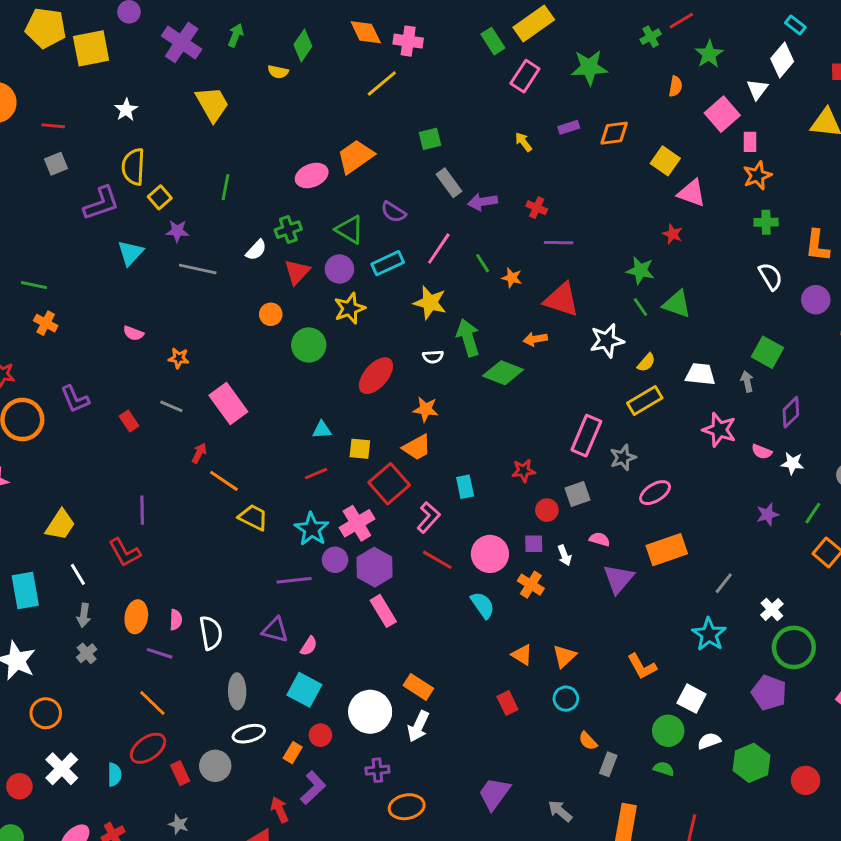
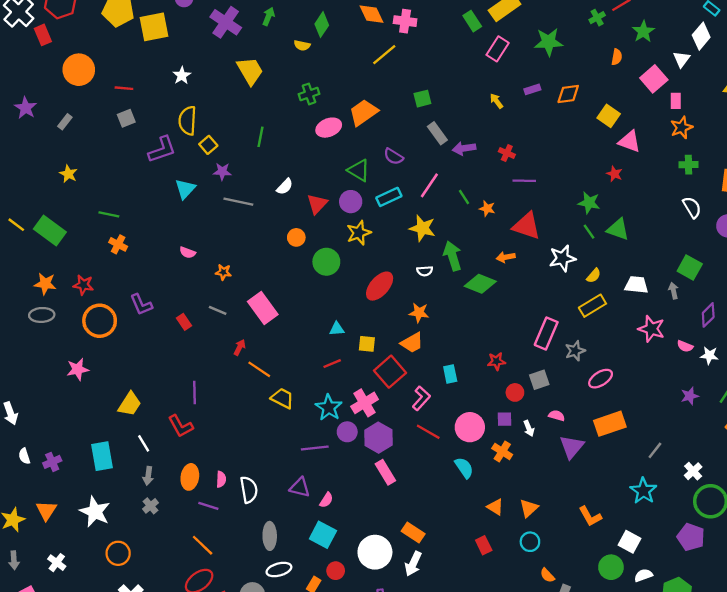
green cross: (288, 230) -> (309, 94), moved

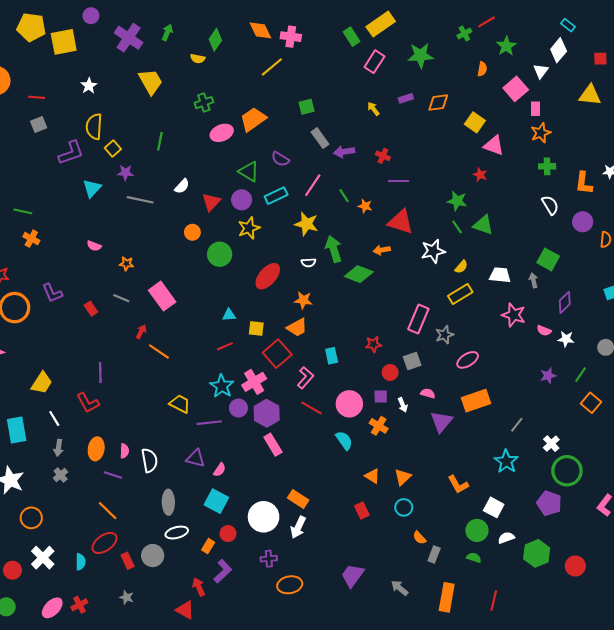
yellow trapezoid: (282, 398) -> (180, 404), moved

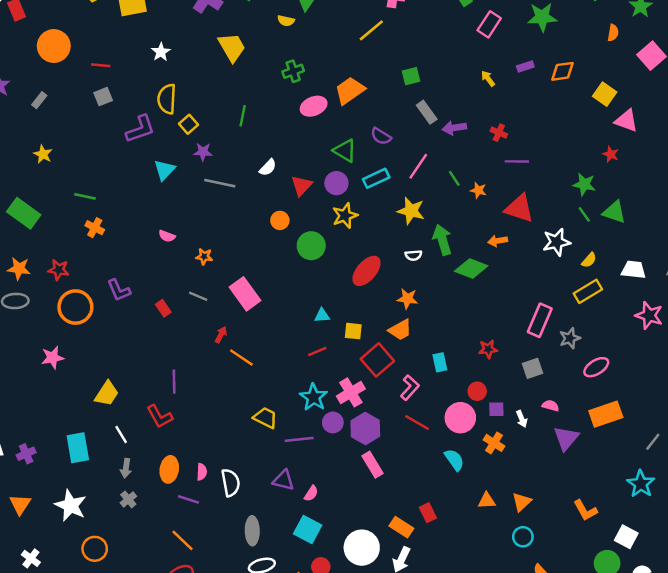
red circle: (390, 372) -> (477, 391), moved
orange triangle: (372, 476) -> (487, 501), turned -35
red rectangle: (362, 511) -> (428, 513), moved

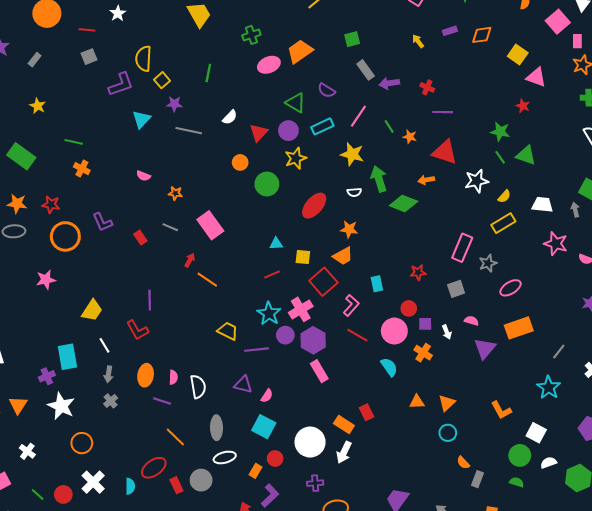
white star: (161, 52) -> (118, 13), moved
purple cross: (26, 454) -> (47, 376), moved
orange line: (182, 540) -> (175, 437), moved

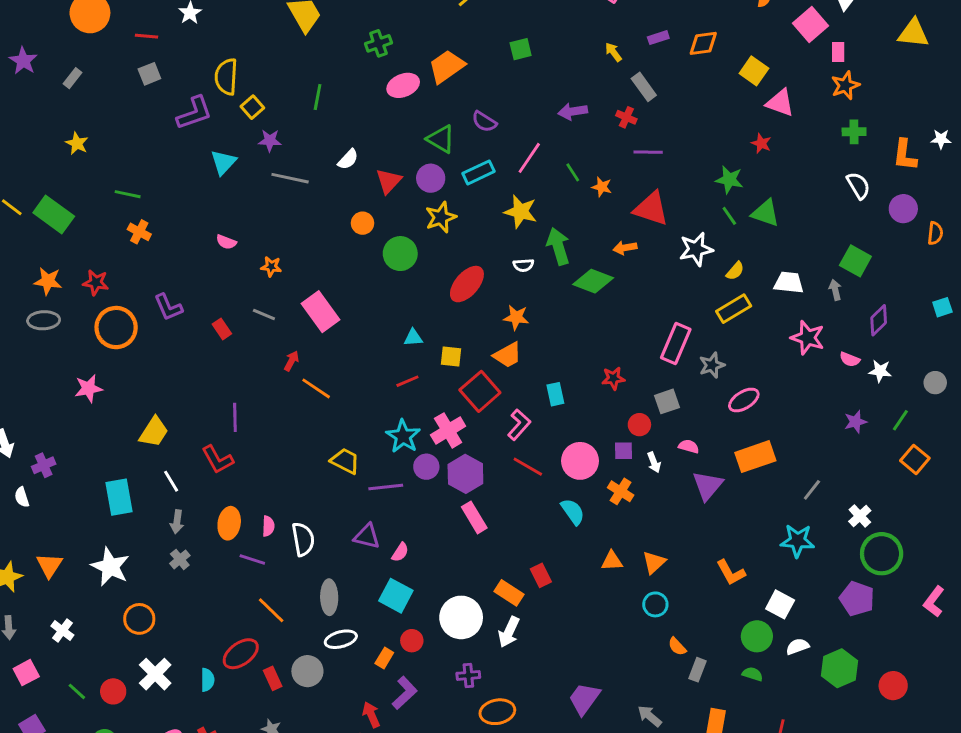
gray rectangle: (366, 70) -> (644, 87), moved
red circle: (409, 308) -> (639, 425), moved
purple cross: (47, 376) -> (44, 465), moved
cyan star: (549, 388) -> (797, 541), turned -30

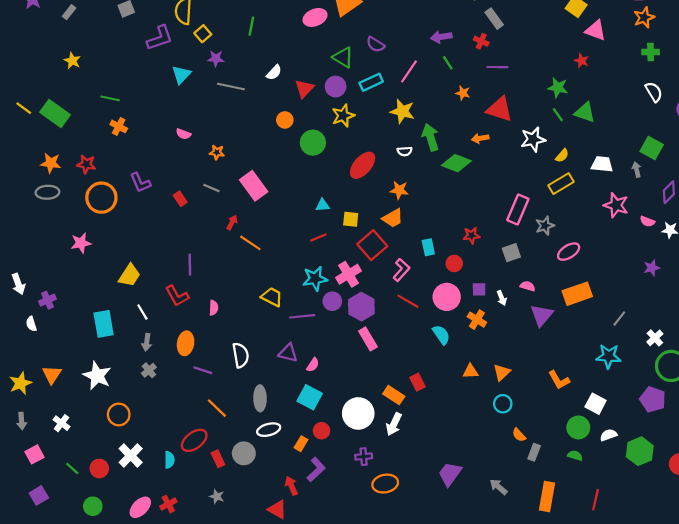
green line: (573, 172) -> (448, 63), moved
red circle: (639, 425) -> (454, 263), moved
cyan star: (403, 436) -> (315, 279), turned 30
pink semicircle: (268, 526) -> (214, 308), moved

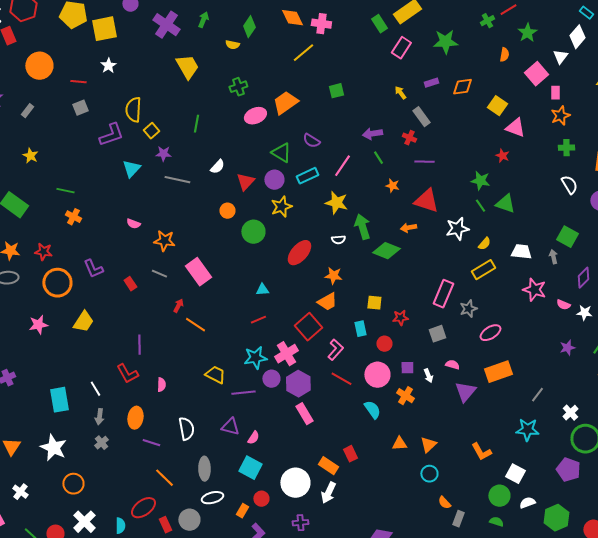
orange star: (217, 152) -> (164, 241), size x1.5
yellow square: (351, 219) -> (374, 303), moved
yellow trapezoid: (129, 275) -> (83, 322), moved

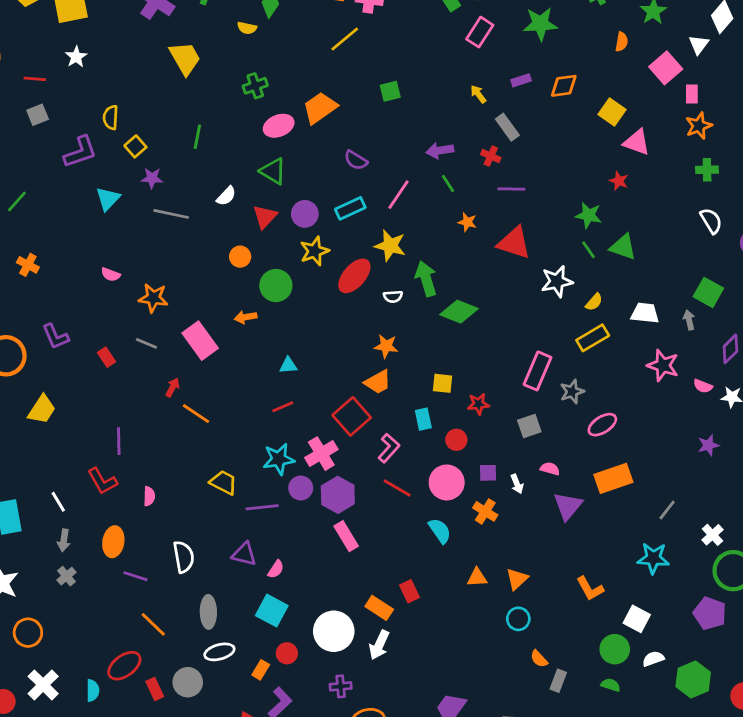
yellow semicircle: (133, 110) -> (111, 117), size x0.7
green triangle: (281, 153) -> (273, 171), moved
green line: (65, 191) -> (17, 201), moved, turned -60
orange arrow: (408, 228) -> (246, 317), moved
red ellipse: (299, 253) -> (354, 276), moved

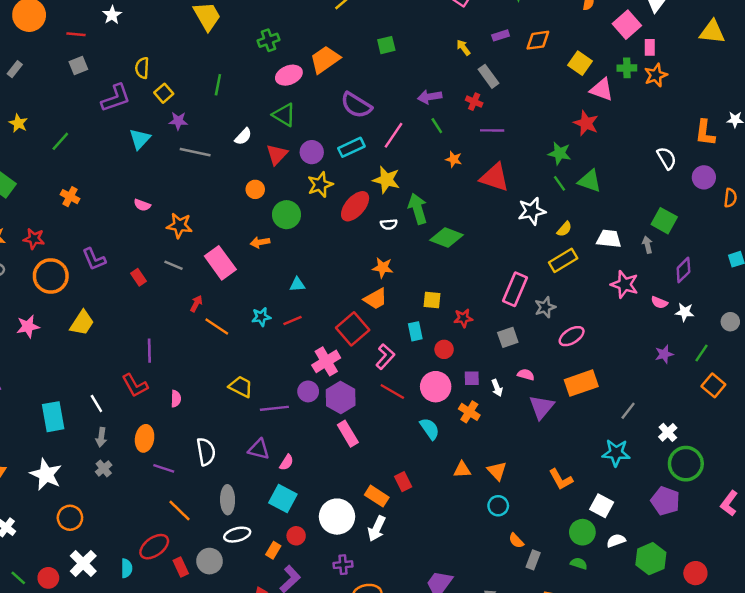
purple semicircle: (356, 160) -> (356, 105), size x1.5
green cross: (707, 170) -> (627, 68), moved
red star: (619, 181) -> (586, 123), size x1.5
cyan star: (279, 459) -> (261, 317), moved, size x0.7
orange triangle: (517, 579) -> (497, 471), turned -30

